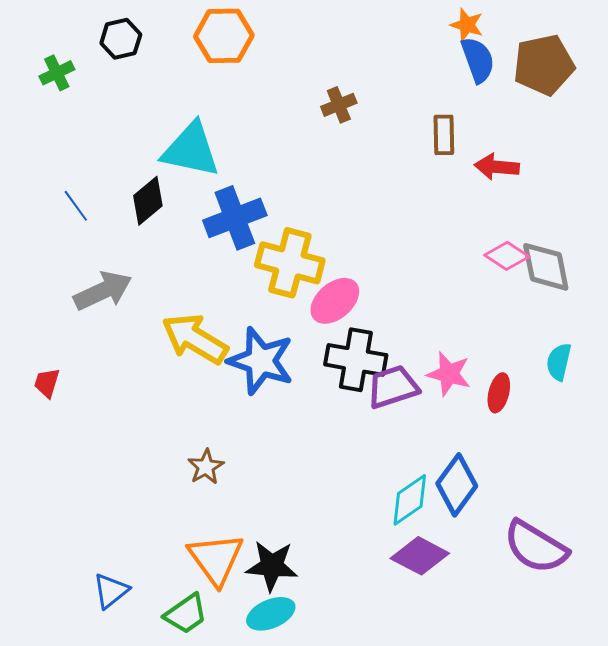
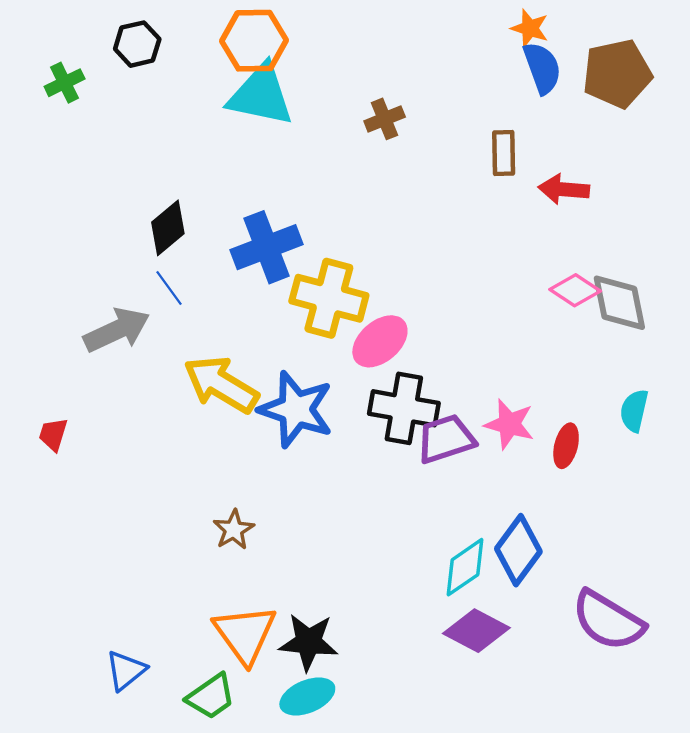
cyan triangle: (191, 150) -> (261, 95), moved
blue line: (76, 206) -> (169, 288), moved

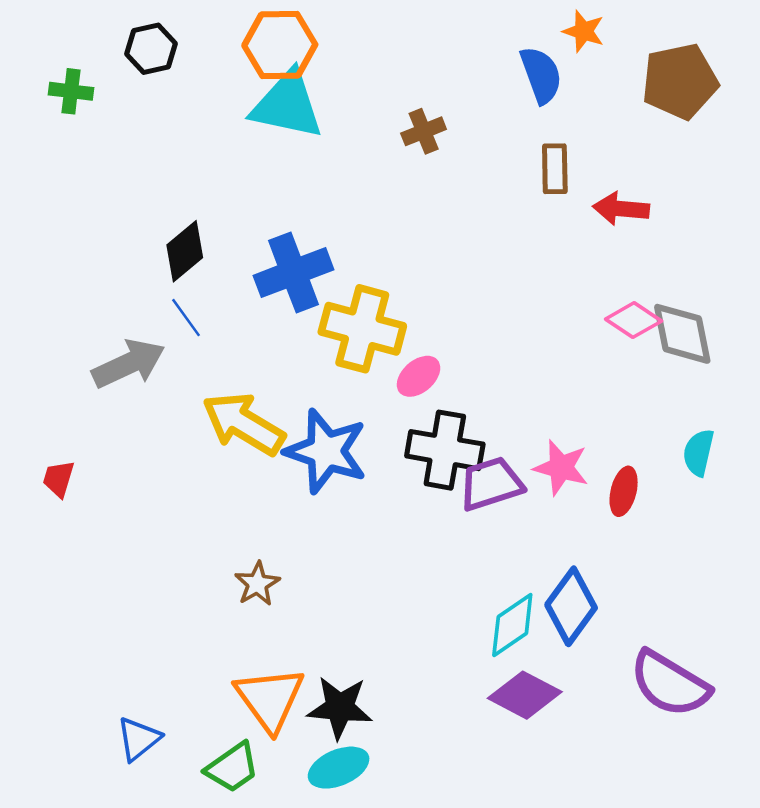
blue semicircle: (542, 68) -> (541, 75), moved
green cross: (65, 83) -> (71, 91), turned 33
pink ellipse: (380, 341) -> (419, 376), size x0.7

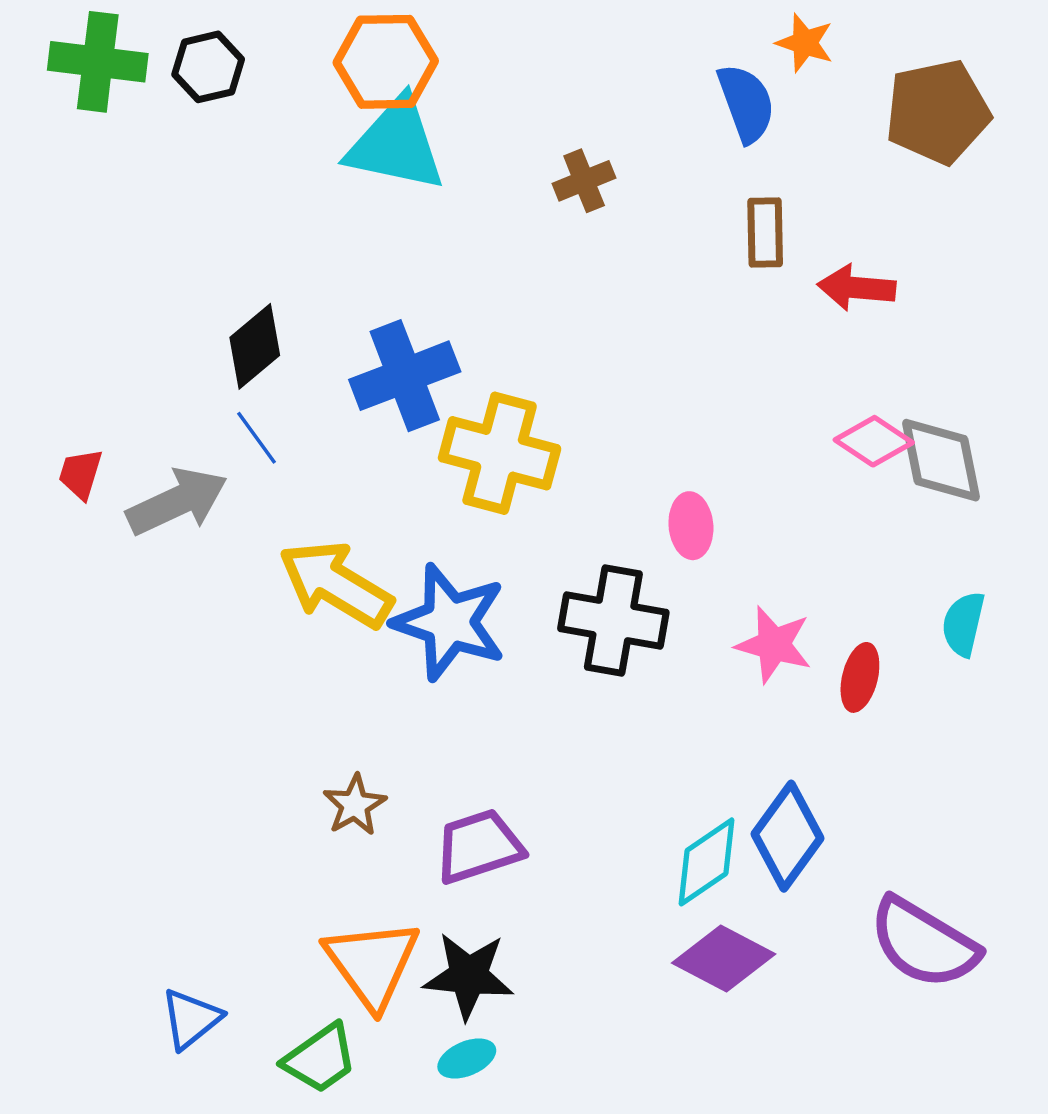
green cross: (71, 91) -> (98, 62), moved, size x1.6
pink ellipse: (419, 376) -> (691, 526), moved, turned -54
red trapezoid: (58, 479) -> (81, 474), moved
purple trapezoid: (491, 484) -> (479, 846), moved
cyan ellipse: (339, 768) -> (467, 1059), size x0.7

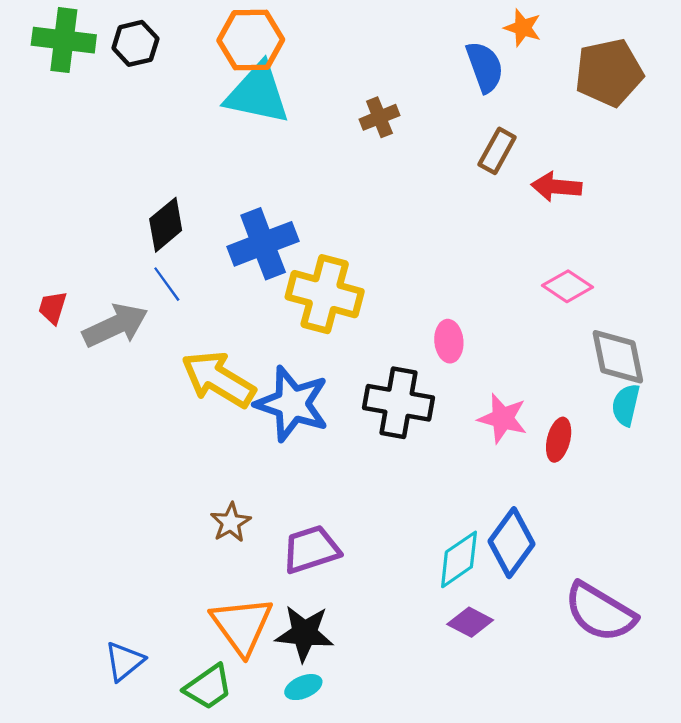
brown rectangle: (765, 233) -> (497, 151), turned 30
gray diamond: (941, 460) -> (618, 357), moved
purple diamond: (724, 958) -> (470, 622), size x0.7

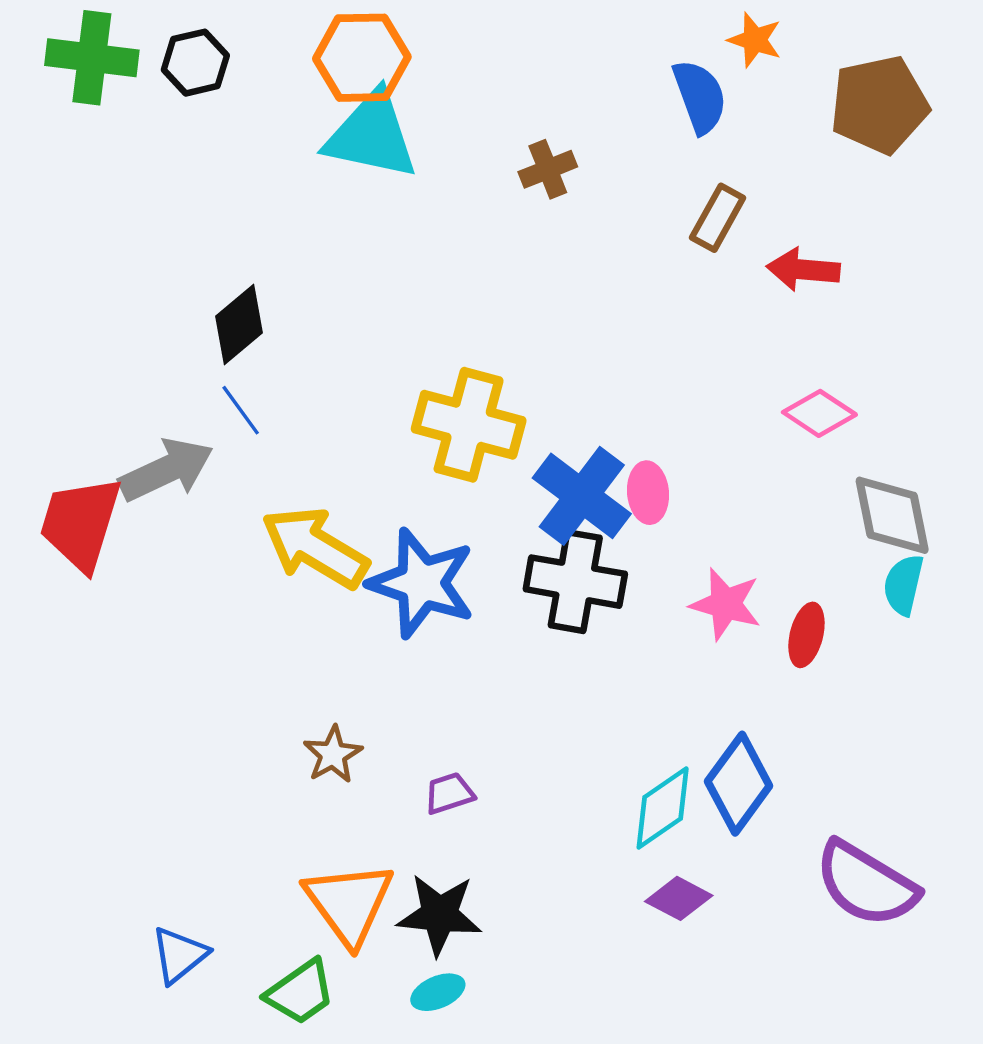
blue cross: (263, 244) -> (582, 496), moved, turned -32
red trapezoid: (53, 308) -> (81, 523), moved, size x2.0
purple trapezoid: (311, 549) -> (449, 793), size x0.6

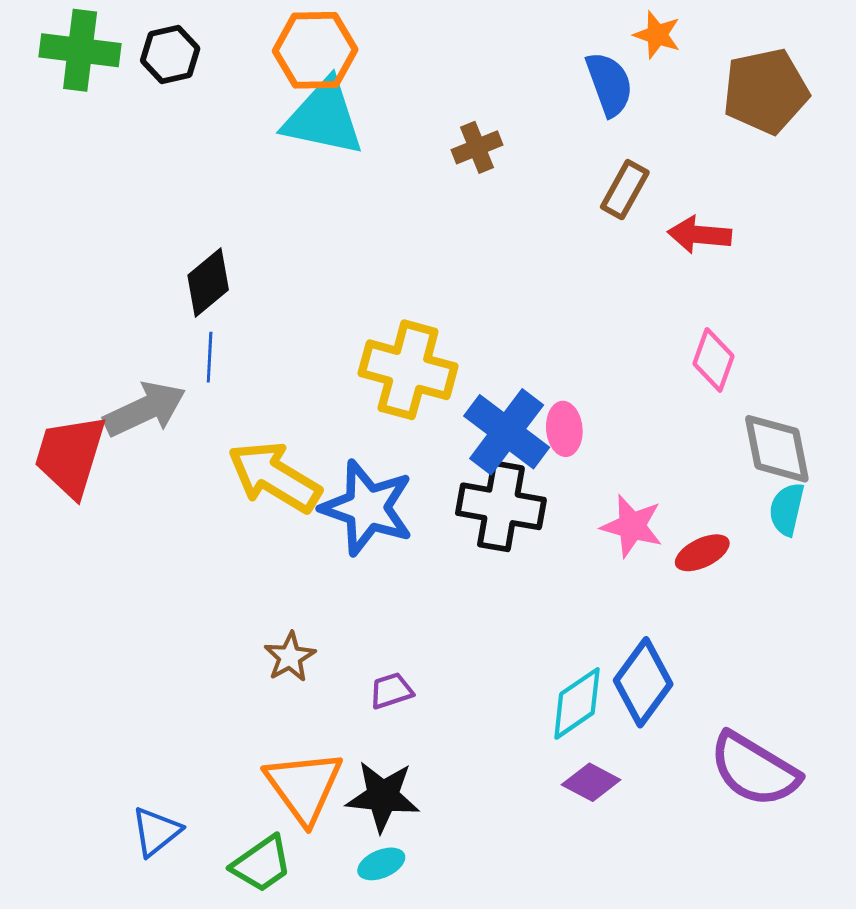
blue line: (241, 410) -> (210, 357), turned 39
pink diamond: (819, 413) -> (714, 360), turned 76
red ellipse: (806, 635) -> (702, 553), turned 50

